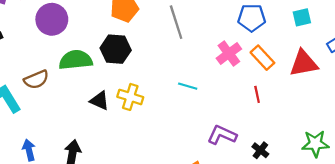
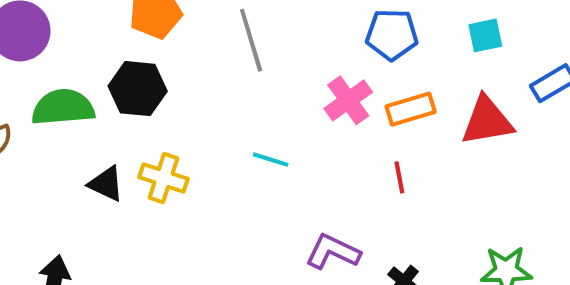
orange rectangle: (262, 58) -> (411, 109), turned -65

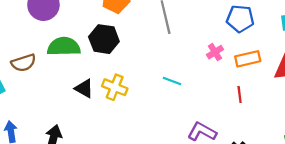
pink cross: (348, 100) -> (215, 52), size x0.7

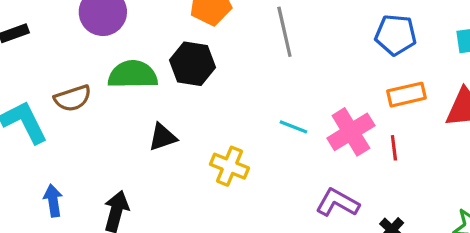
pink cross: (215, 52) -> (351, 132), moved, size x1.8
yellow cross: (115, 87) -> (229, 166), moved
black triangle: (84, 88) -> (162, 137), turned -48

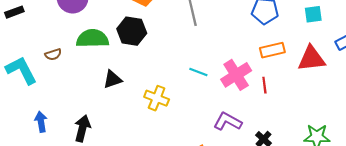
brown semicircle: (73, 98) -> (53, 54), size x0.7

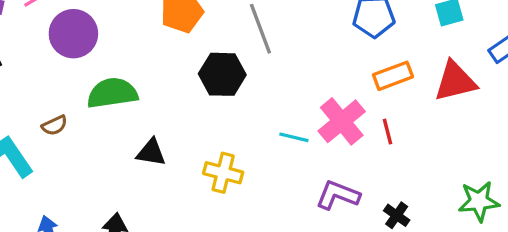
black hexagon: (132, 31) -> (222, 74), moved
cyan line: (198, 72) -> (294, 137), moved
black triangle: (112, 79) -> (151, 152), turned 36

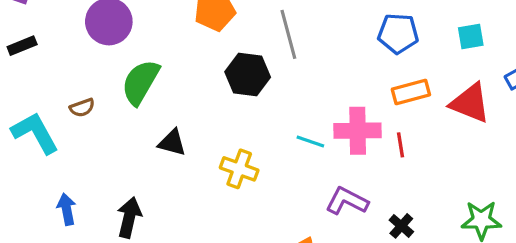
red triangle: (455, 81) -> (470, 103), turned 30
green semicircle: (112, 93) -> (140, 82), turned -57
pink cross: (342, 121) -> (358, 131), turned 33

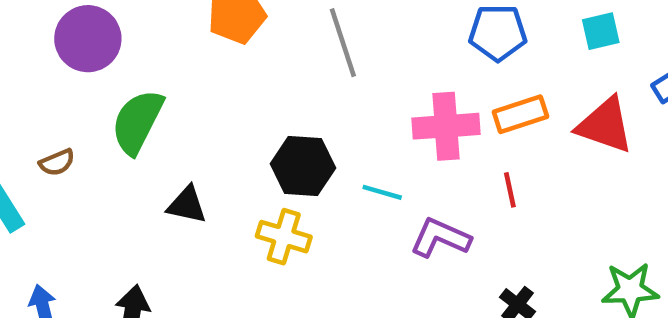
black hexagon: (248, 75) -> (303, 166), moved
pink cross: (358, 131) -> (446, 126), moved
purple L-shape: (347, 201) -> (440, 238), moved

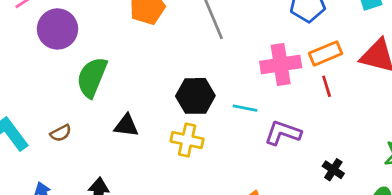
brown semicircle: (57, 162) -> (61, 133), moved
red line: (510, 190) -> (327, 86), moved

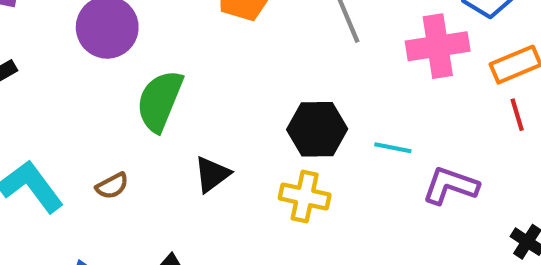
pink cross: (281, 64) -> (438, 46), moved
black triangle: (126, 126) -> (212, 174), turned -44

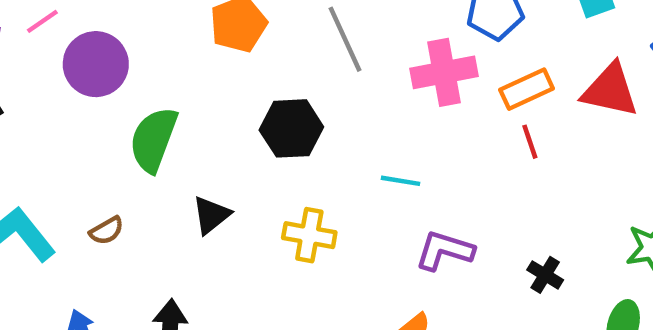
black hexagon: (317, 129) -> (291, 128), moved
purple L-shape: (450, 186) -> (445, 251), moved

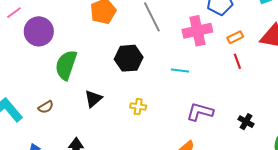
orange rectangle: (527, 89) -> (235, 37), size x0.7
cyan line: (400, 181) -> (180, 71), moved
yellow cross: (309, 235) -> (138, 107), size x0.7

